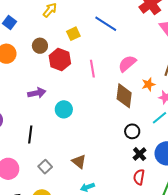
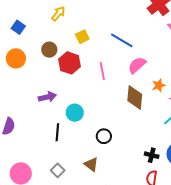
blue line: (106, 24) -> (122, 40), moved
black circle: (132, 131) -> (104, 136), moved
black line: (30, 134) -> (57, 132), moved
black cross: (140, 154) -> (152, 155), turned -32

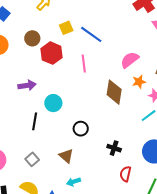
blue line: (122, 40) -> (91, 34), moved
pink semicircle: (137, 65) -> (130, 60), moved
black cross: (152, 155) -> (114, 148), moved

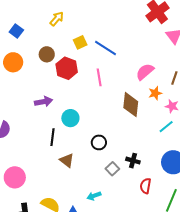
brown triangle: (66, 156) -> (67, 160), moved
gray square: (32, 159) -> (112, 169), moved

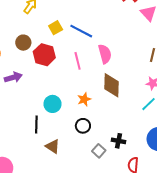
pink semicircle: (145, 72) -> (105, 54), moved, turned 120
orange star: (155, 93) -> (84, 99), moved
purple arrow: (43, 102) -> (13, 77), moved

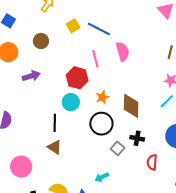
red hexagon: (44, 55) -> (77, 78), moved
brown diamond: (111, 85) -> (131, 106), moved
black circle: (83, 126) -> (101, 124), size x1.5
brown triangle: (53, 146) -> (55, 147), moved

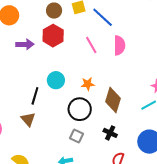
brown circle: (41, 41) -> (54, 11), moved
pink line: (95, 59) -> (91, 45), turned -30
red hexagon: (77, 78) -> (53, 36), moved
gray square: (118, 148) -> (77, 136), moved, turned -32

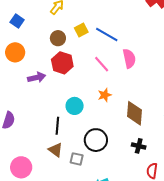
orange star: (88, 84) -> (105, 95), moved
black circle: (80, 109) -> (96, 140), moved
gray square: (77, 136) -> (77, 159), moved

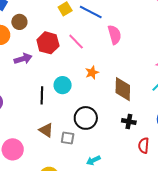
brown circle: (58, 38) -> (19, 22), moved
pink line: (102, 64) -> (76, 42), moved
black line: (57, 126) -> (42, 95), moved

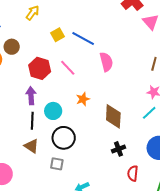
purple arrow: (23, 59) -> (31, 96), moved, turned -78
black circle: (86, 118) -> (64, 138), moved
black cross: (129, 122) -> (119, 149), turned -32
brown triangle: (46, 130) -> (31, 146), moved

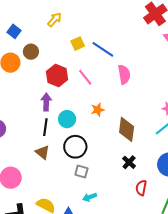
black cross: (119, 149) -> (129, 162), turned -32
gray square: (57, 164) -> (81, 171), moved

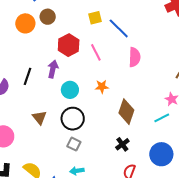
black line: (45, 127) -> (27, 76), moved

